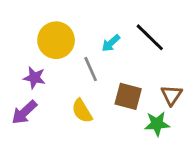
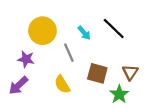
cyan arrow: (111, 43) -> (84, 33), turned -88
green star: (157, 124) -> (119, 94), turned -30

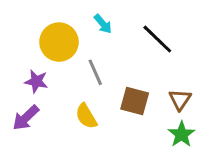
cyan arrow: (84, 33) -> (103, 24), moved
green star: (119, 94) -> (182, 134), moved

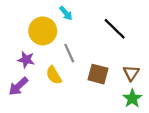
cyan arrow: (103, 24) -> (66, 13), moved
yellow semicircle: (86, 116) -> (54, 75), moved

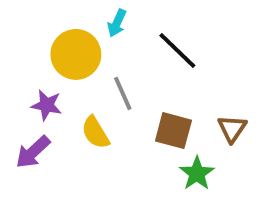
cyan arrow: (66, 13) -> (117, 23), turned 64
black line: (115, 29) -> (177, 51), moved
green star: (132, 98) -> (197, 173), moved

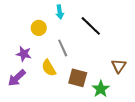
cyan arrow: (117, 23) -> (60, 12), turned -32
yellow circle: (76, 54) -> (39, 28), size x0.6
brown square: (173, 131) -> (78, 78), moved

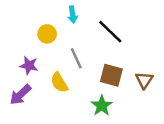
brown square: (78, 78) -> (111, 75), moved
green star: (101, 89) -> (102, 106), moved

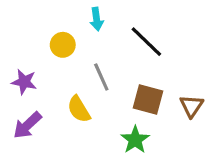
purple star: (29, 66) -> (24, 82), moved

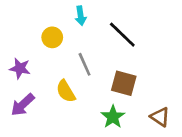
brown triangle: (191, 106) -> (160, 117), moved, turned -30

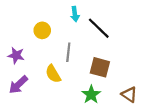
cyan arrow: (81, 16) -> (75, 14), moved
gray line: (85, 64) -> (68, 52), turned 30

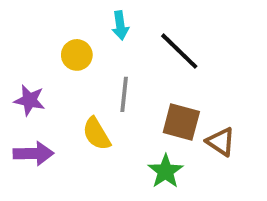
cyan arrow: (75, 14) -> (120, 25), moved
purple arrow: (18, 85) -> (33, 154), turned -138
brown triangle: (129, 95) -> (221, 142), moved

